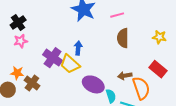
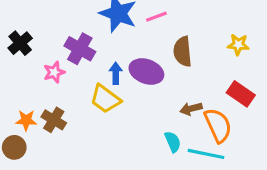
pink line: (117, 15) -> (156, 17), moved
pink star: (21, 41) -> (54, 72), moved
purple cross: (53, 58) -> (80, 49), moved
brown cross: (32, 83) -> (54, 120), moved
purple ellipse: (93, 84) -> (146, 72), moved

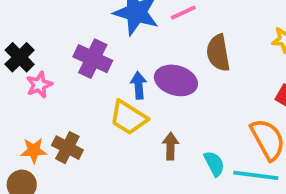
pink star: (54, 72) -> (39, 85), moved
brown arrow: (191, 109) -> (170, 146), moved, turned 110

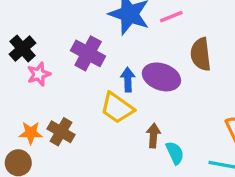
cyan semicircle: (214, 164) -> (175, 153), moved

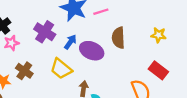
blue arrow: (128, 80) -> (70, 42), moved, turned 32
brown cross: (61, 132) -> (24, 71), moved

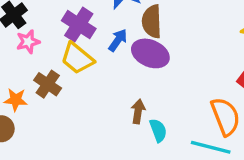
brown semicircle: (118, 38) -> (152, 21), moved
yellow trapezoid: (61, 69) -> (77, 58), moved

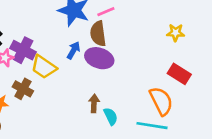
purple cross: (79, 25) -> (23, 50), moved

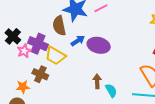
brown semicircle: (98, 34) -> (59, 26), moved
blue arrow: (73, 50) -> (78, 41), turned 32

